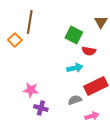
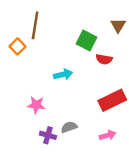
cyan arrow: (75, 68) -> (63, 74), moved
gray semicircle: (75, 100) -> (69, 127), moved
purple cross: (41, 108) -> (48, 135), moved

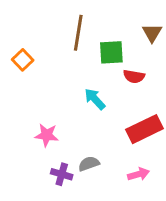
brown line: (35, 25) -> (78, 33), moved
green square: (87, 41) -> (111, 52), turned -30
cyan arrow: (63, 74) -> (95, 99), moved, turned -120

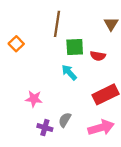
green square: (111, 52) -> (75, 47), moved
gray semicircle: (89, 164) -> (65, 120), turned -40
pink arrow: (138, 174) -> (101, 128), size x1.6

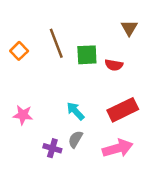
brown line: (57, 24) -> (56, 43), moved, turned -30
cyan arrow: (69, 72) -> (75, 111), moved
pink star: (34, 99) -> (23, 115), moved

